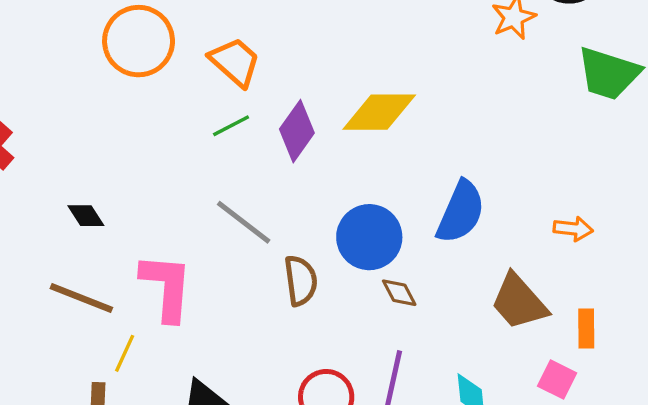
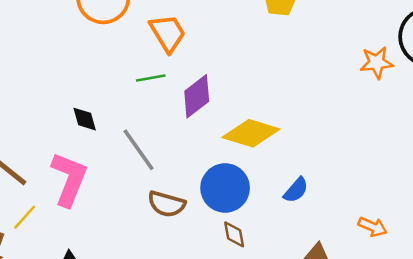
yellow diamond: (379, 112) -> (251, 133), moved
blue semicircle: (461, 212) -> (296, 190), size x0.6
black diamond: (86, 216) -> (85, 119), moved
brown semicircle: (301, 281) -> (166, 204), turned 96

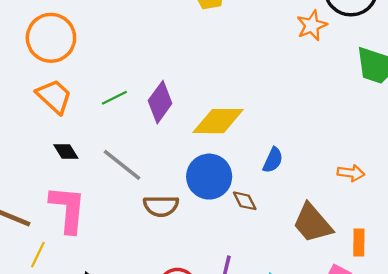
orange trapezoid: (168, 33) -> (54, 96), moved
brown diamond: (234, 234) -> (245, 201), moved

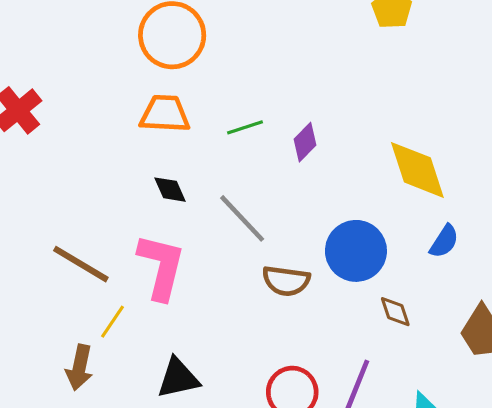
orange trapezoid: (54, 96) -> (165, 114), turned -48
purple diamond: (160, 102) -> (305, 142), size x0.7
yellow diamond: (218, 121) -> (417, 170), moved, turned 63
brown diamond: (245, 201) -> (395, 312), moved

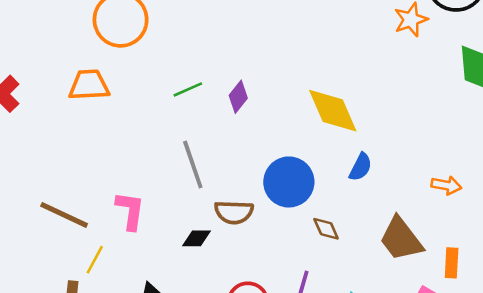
orange trapezoid: (165, 114) -> (89, 85), moved
black diamond: (170, 190) -> (196, 238), moved, turned -60
gray line: (242, 218) -> (193, 164), turned 30
pink L-shape: (161, 267) -> (130, 211), size x0.7

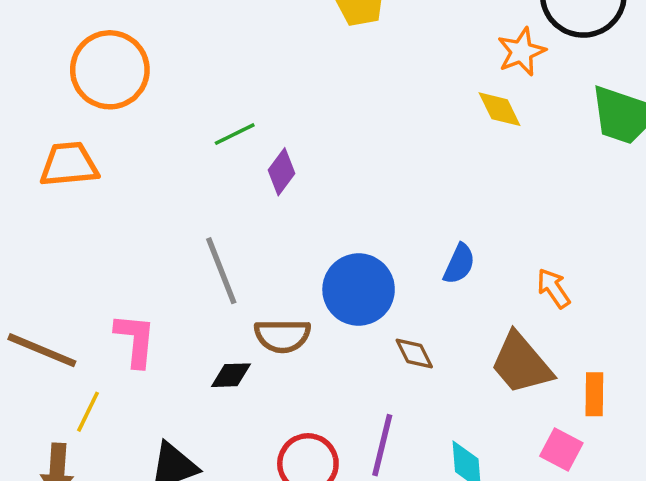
green line: (188, 89) -> (235, 134), moved
yellow diamond: (333, 111) -> (500, 109), moved, size x0.6
orange arrow: (446, 185) -> (553, 288), moved, turned -132

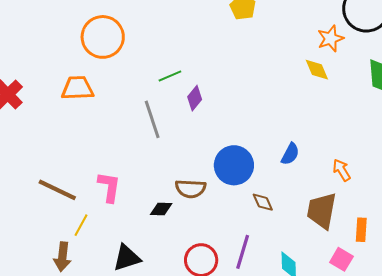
gray line: (221, 271) -> (152, 119), moved
brown trapezoid: (521, 363) -> (322, 211), turned 48

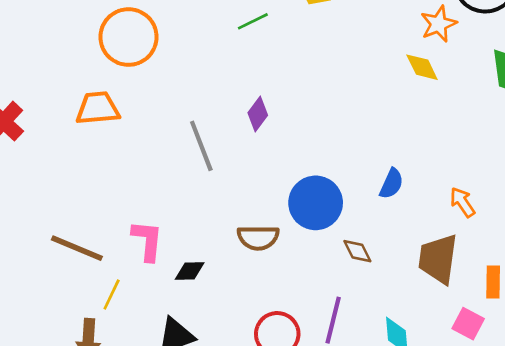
green line: (170, 76) -> (253, 21), moved
black diamond: (161, 209) -> (190, 271), moved

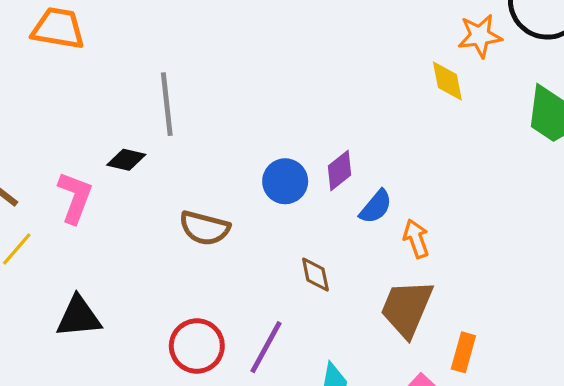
purple diamond: (258, 114) -> (339, 170), moved
orange arrow: (462, 202) -> (416, 239), moved
blue circle: (316, 203) -> (285, 181), moved, size x0.7
black diamond: (190, 271) -> (126, 160), moved

